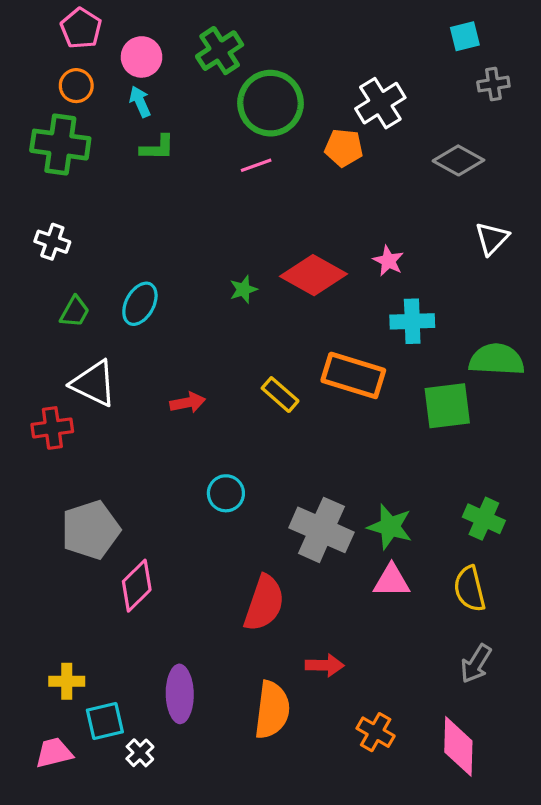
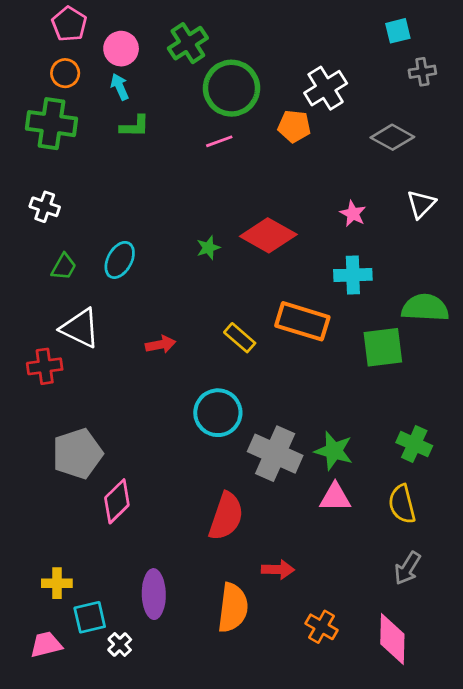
pink star: (388, 261) -> (353, 214), moved
cyan circle: (226, 493) -> (218, 413), moved, size x1.5

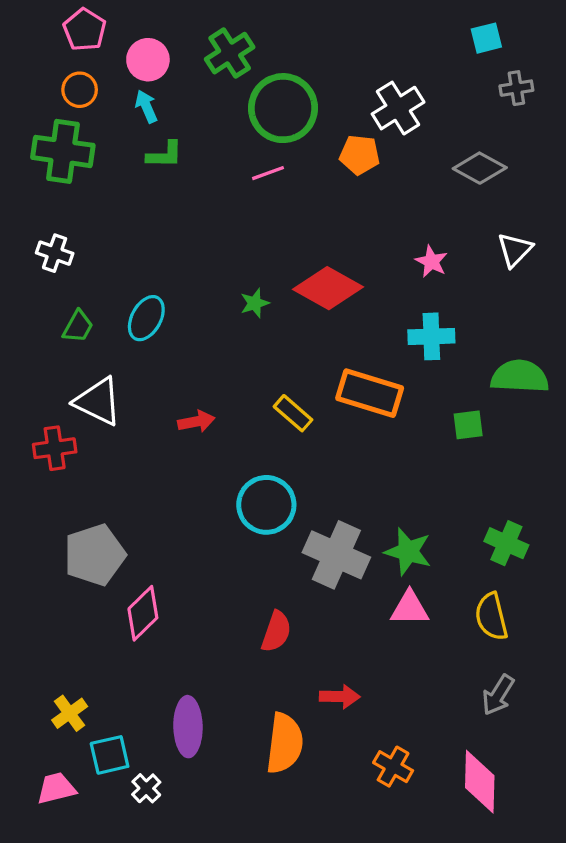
green square: (383, 347) -> (468, 425), size x0.6
red semicircle: (226, 516) -> (276, 632), size x0.7
yellow cross: (57, 583) -> (70, 713), turned -36

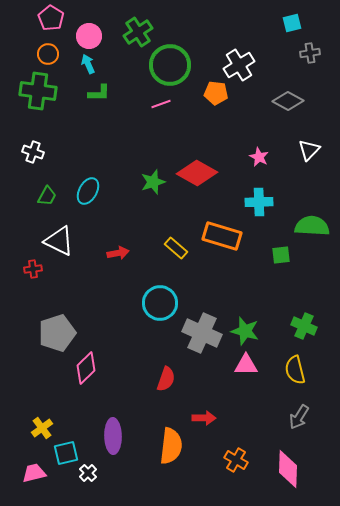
green star: (255, 303) -> (153, 182), size x1.4
red cross: (55, 448) -> (33, 269), size x0.7

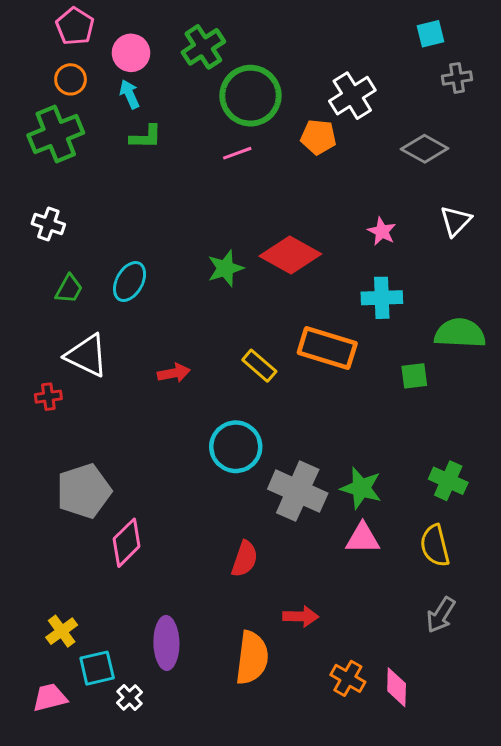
green cross: (38, 91) -> (56, 134), turned -30
pink diamond: (288, 469) -> (397, 687), moved, size x0.7

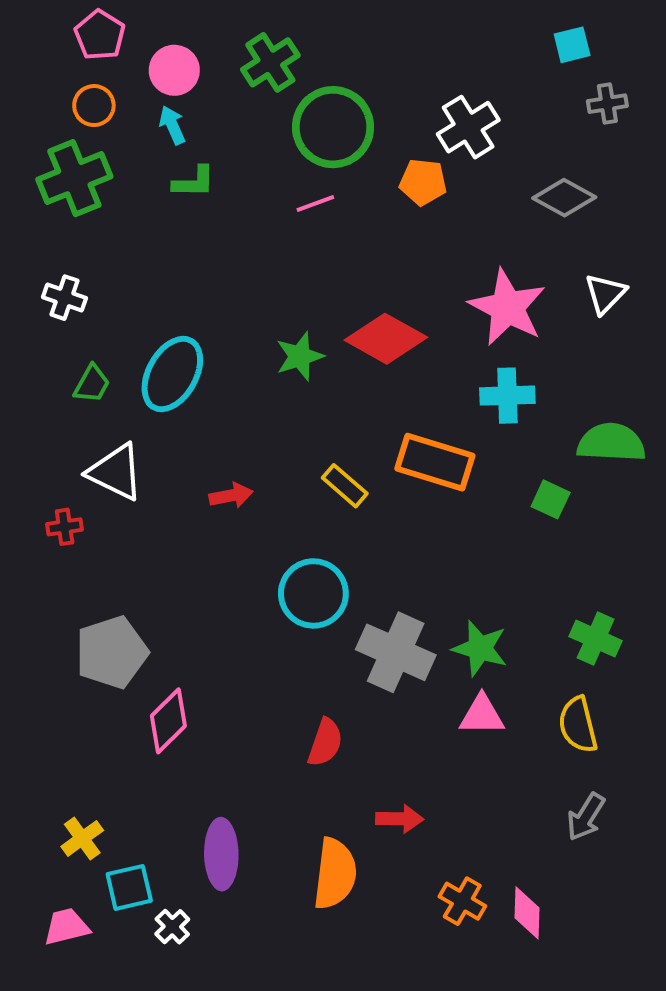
pink star: (382, 231) -> (507, 307), size x2.0
cyan ellipse: (130, 282) -> (172, 374), size x1.4
green square: (414, 376) -> (551, 499), turned 32

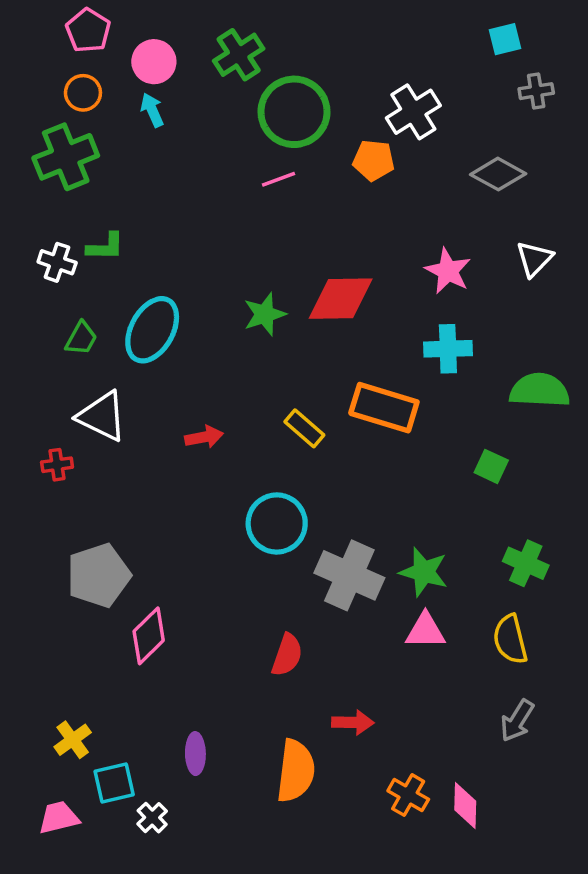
green L-shape: (194, 182) -> (105, 247), moved
pink star: (507, 307) -> (448, 271), size x0.7
red diamond: (386, 339) -> (341, 299), turned -30
green square: (551, 499) -> (491, 466), moved
purple ellipse: (221, 854) -> (195, 754), size x0.7

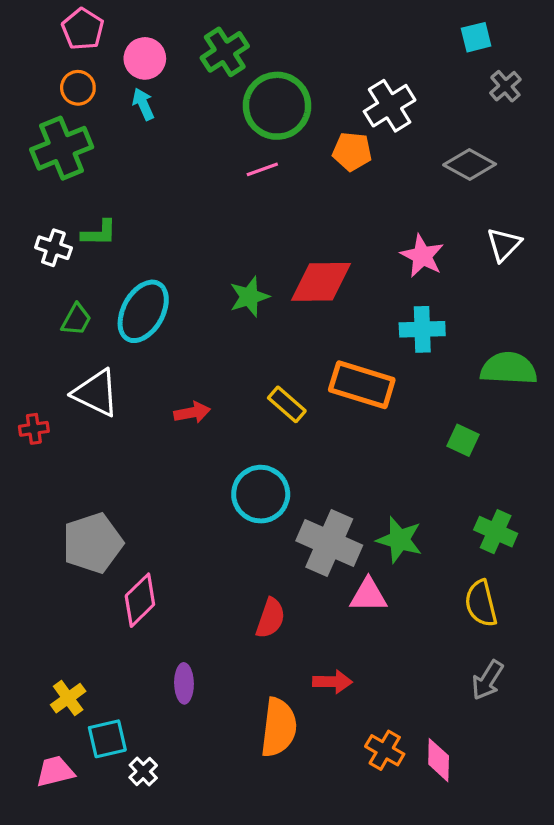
gray cross: (536, 91) -> (505, 86), turned -32
red cross: (57, 465) -> (34, 429), moved
pink triangle: (425, 631) -> (368, 595), moved
purple ellipse: (195, 754) -> (184, 683), moved

